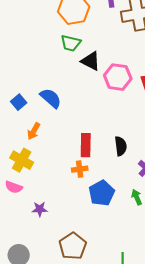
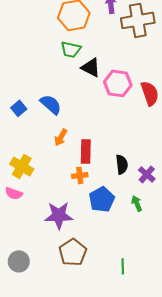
orange arrow: (34, 131) -> (61, 137), moved
black semicircle: (121, 146) -> (122, 164), moved
purple star: (40, 209) -> (59, 215), moved, size x1.8

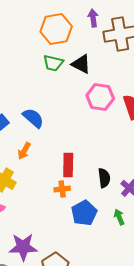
black triangle: (91, 67) -> (81, 64), moved
orange arrow: (61, 137) -> (24, 151), moved
purple star: (59, 215) -> (23, 247), moved

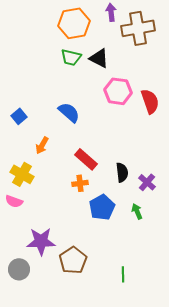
blue semicircle: (33, 118) -> (69, 112), moved
red rectangle: (68, 165) -> (86, 159), turned -50

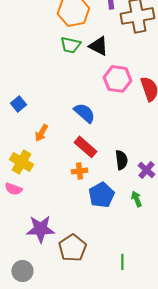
blue semicircle: (69, 112) -> (84, 113), moved
gray circle: (19, 269) -> (22, 271), moved

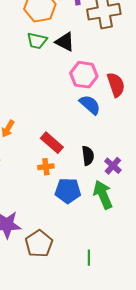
blue semicircle: (84, 113) -> (90, 105), moved
blue pentagon: (101, 195) -> (68, 191), turned 30
green arrow: (136, 199) -> (103, 195), size x1.8

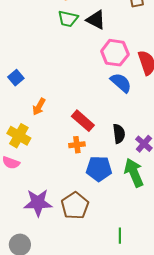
brown pentagon: (39, 244) -> (75, 206), moved

